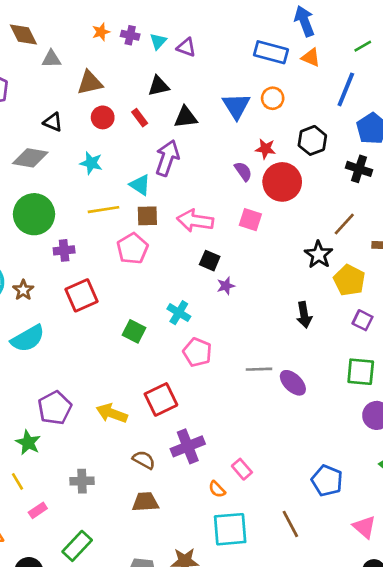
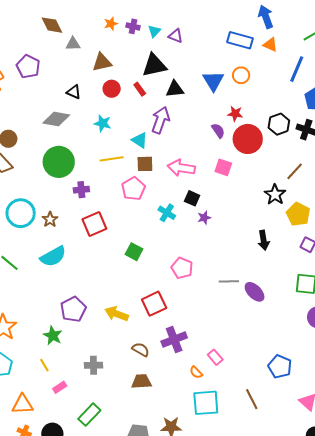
black triangle: (159, 86) -> (154, 65), size x1.5
black hexagon: (312, 140) -> (279, 124), moved
cyan cross: (179, 313) -> (167, 213), moved

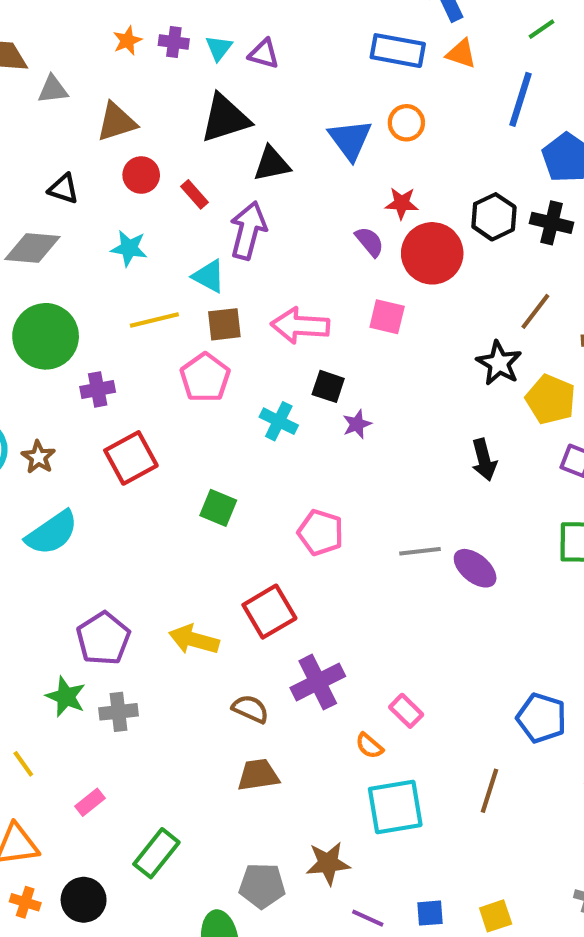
red rectangle: (140, 89) -> (194, 194), moved
yellow line: (44, 365) -> (23, 764), moved
gray cross: (93, 365) -> (118, 712), moved
brown line: (252, 399) -> (489, 791), turned 50

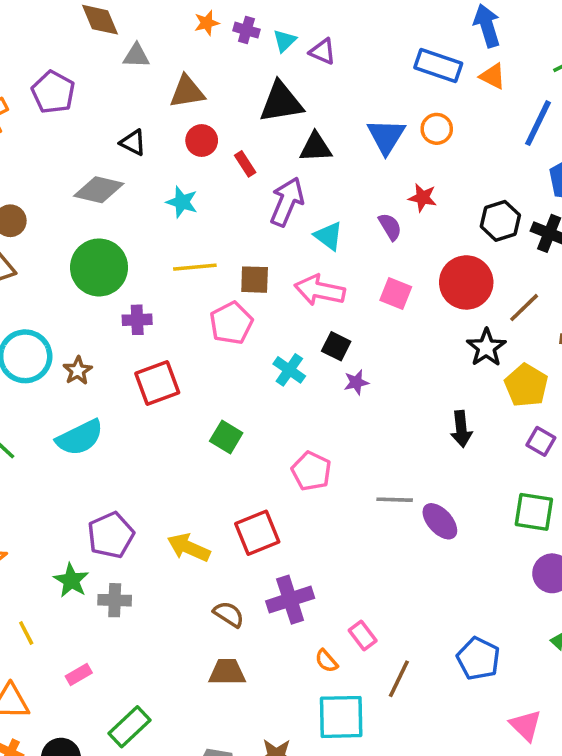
red circle: (432, 253) -> (466, 282), moved
cyan triangle: (209, 276) -> (329, 236), moved
brown line: (489, 791) -> (399, 679), moved

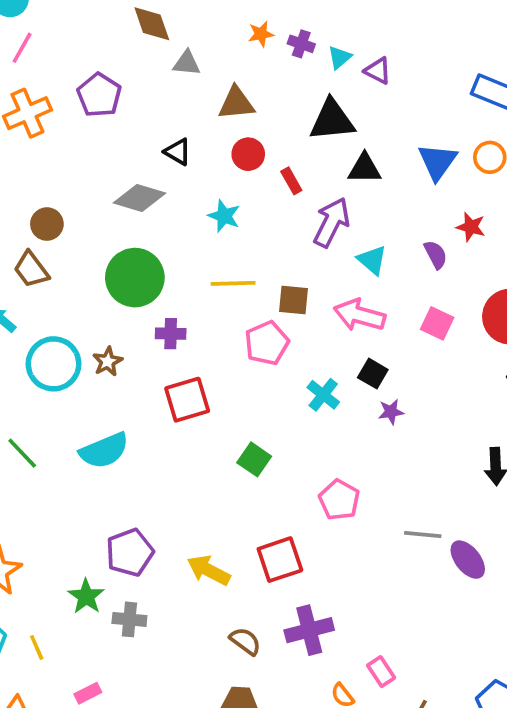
brown star: (78, 371) -> (108, 362), moved

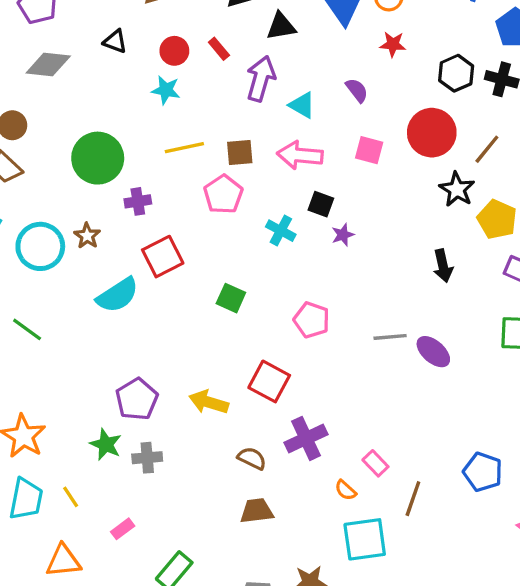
red circle: (248, 154) -> (174, 51), moved
gray diamond: (140, 198) -> (48, 64), moved
red star: (471, 227) -> (393, 44), moved
cyan semicircle: (104, 451) -> (118, 295), moved
red square: (280, 560) -> (269, 381), turned -33

